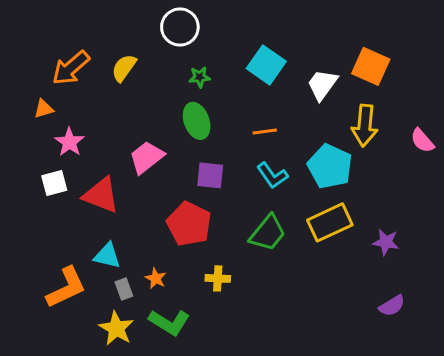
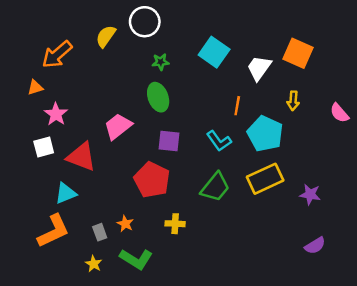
yellow semicircle: (124, 68) -> (106, 36), moved
yellow arrow: (365, 125) -> (293, 101), size x0.6
orange line: (265, 132) -> (237, 106), moved, turned -72
cyan triangle: (107, 256) -> (66, 193), moved, turned -35
yellow star: (116, 328) -> (94, 264), size x0.6

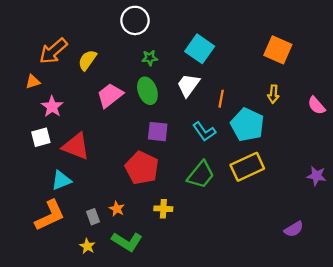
yellow semicircle: (106, 36) -> (87, 60), moved
white trapezoid: (259, 68) -> (188, 85), moved
pink trapezoid: (118, 126) -> (110, 95), moved
purple star: (310, 194) -> (316, 176), moved

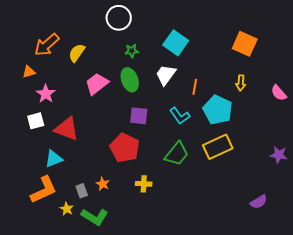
green L-shape: (127, 242) -> (95, 217), moved
yellow star: (87, 246) -> (67, 209), moved

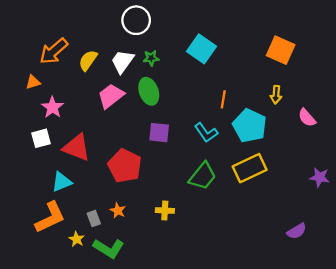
white trapezoid: (166, 75) -> (122, 61), moved
pink semicircle: (279, 93) -> (307, 118), moved
red pentagon: (125, 148) -> (125, 166), moved

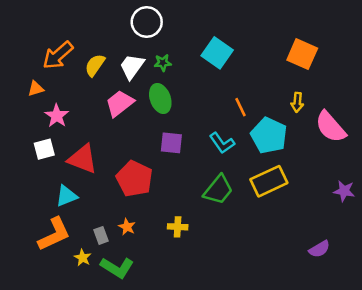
orange line: (223, 99) -> (240, 107), turned -36
pink semicircle: (307, 118) -> (331, 127), size x1.6

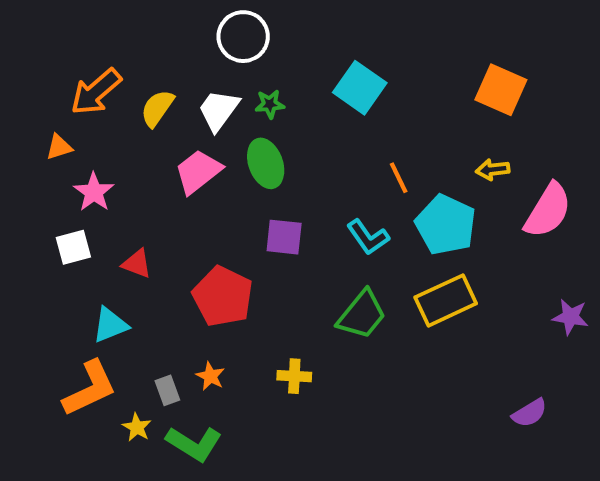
yellow arrow: (297, 102) -> (493, 170), turned 78
pink semicircle: (331, 127) -> (548, 210), turned -108
red triangle: (83, 159) -> (137, 264), size x0.6

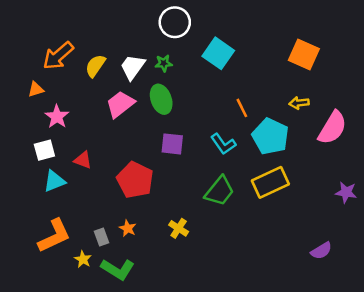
white circle: (243, 37) -> (175, 22), moved
cyan triangle: (110, 325) -> (54, 181), moved
yellow cross: (294, 376) -> (179, 228), turned 30

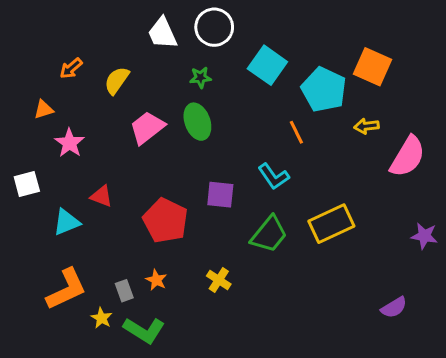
orange arrow: (58, 56) -> (71, 68), size x0.6
white trapezoid: (133, 67) -> (162, 33), moved, turned -60
cyan pentagon: (270, 136) -> (324, 90), moved
purple square: (172, 144) -> (220, 195), moved
white square: (44, 150) -> (27, 184), moved

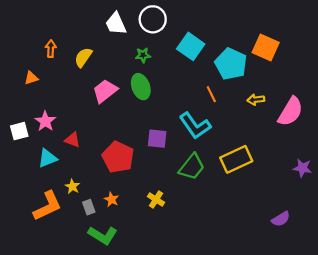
orange arrow: (71, 68) -> (51, 49), turned 133
yellow arrow: (366, 126) -> (256, 100), moved
pink star: (69, 143) -> (45, 121), moved
cyan L-shape: (274, 176) -> (195, 126), size x1.4
yellow star: (101, 318) -> (72, 186), moved

